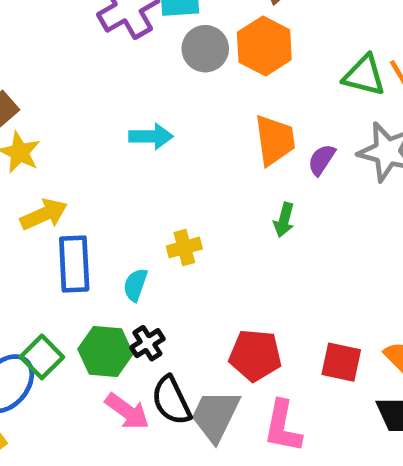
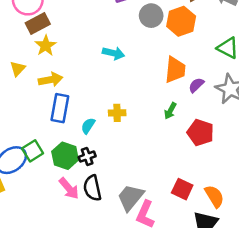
red pentagon: (255, 355) -> (200, 133), moved
gray trapezoid: (215, 416) -> (130, 197), moved

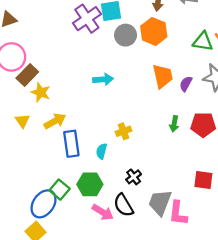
green arrow: (170, 111) -> (174, 124), moved
black cross: (87, 157) -> (134, 177), moved

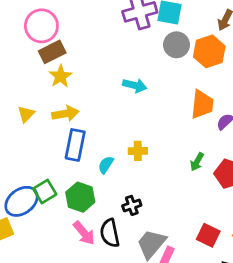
yellow triangle: (22, 121) -> (26, 114), moved

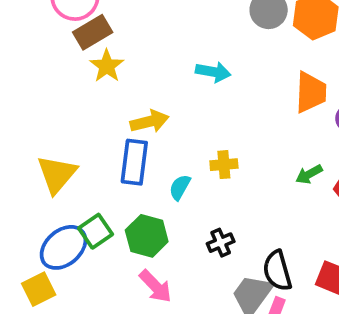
yellow triangle: (26, 114) -> (57, 174), moved, size x1.6
yellow arrow: (65, 114) -> (149, 121), moved
green arrow: (197, 162) -> (309, 174), turned 36
black semicircle: (110, 233) -> (277, 271), moved

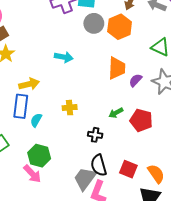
cyan semicircle: (180, 187) -> (36, 120), moved
green hexagon: (147, 236) -> (39, 156), moved
black cross: (221, 243) -> (95, 135), moved, turned 32

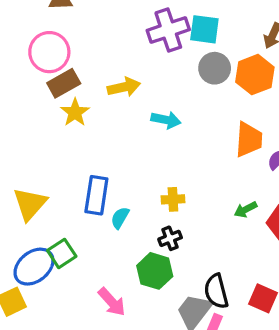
yellow arrow: (29, 84) -> (124, 87), moved
black cross: (95, 135) -> (170, 238), moved, turned -32
green hexagon: (39, 156) -> (155, 271), moved

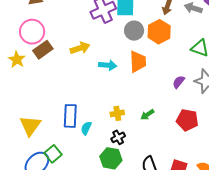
yellow star: (75, 112) -> (17, 60), moved
orange trapezoid: (249, 139) -> (138, 62), moved
green arrow: (246, 210) -> (147, 115), moved

